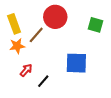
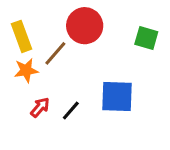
black line: (43, 81) -> (71, 110), moved

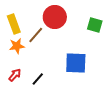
red arrow: (40, 107) -> (15, 75), moved
black line: (71, 110) -> (38, 79), moved

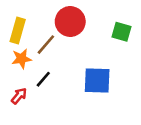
yellow rectangle: (14, 24) -> (18, 30), turned 36
black line: (38, 79) -> (43, 79), moved

